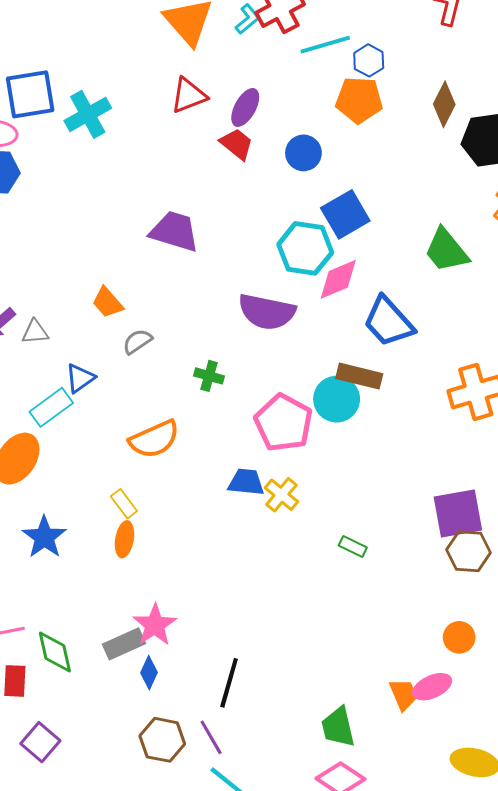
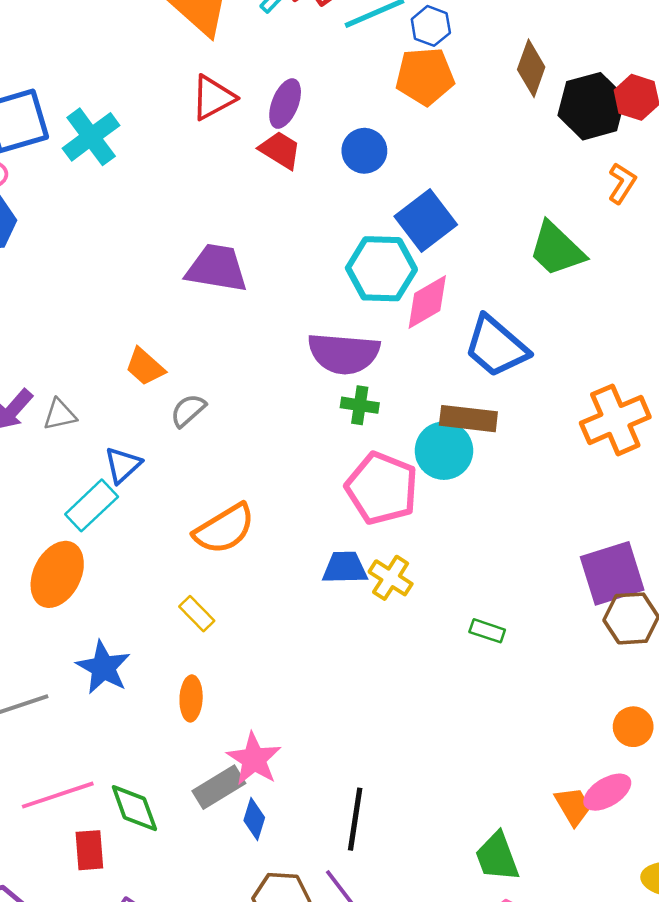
green cross: (209, 376) -> (360, 405), moved
orange ellipse: (124, 539) -> (191, 698), moved

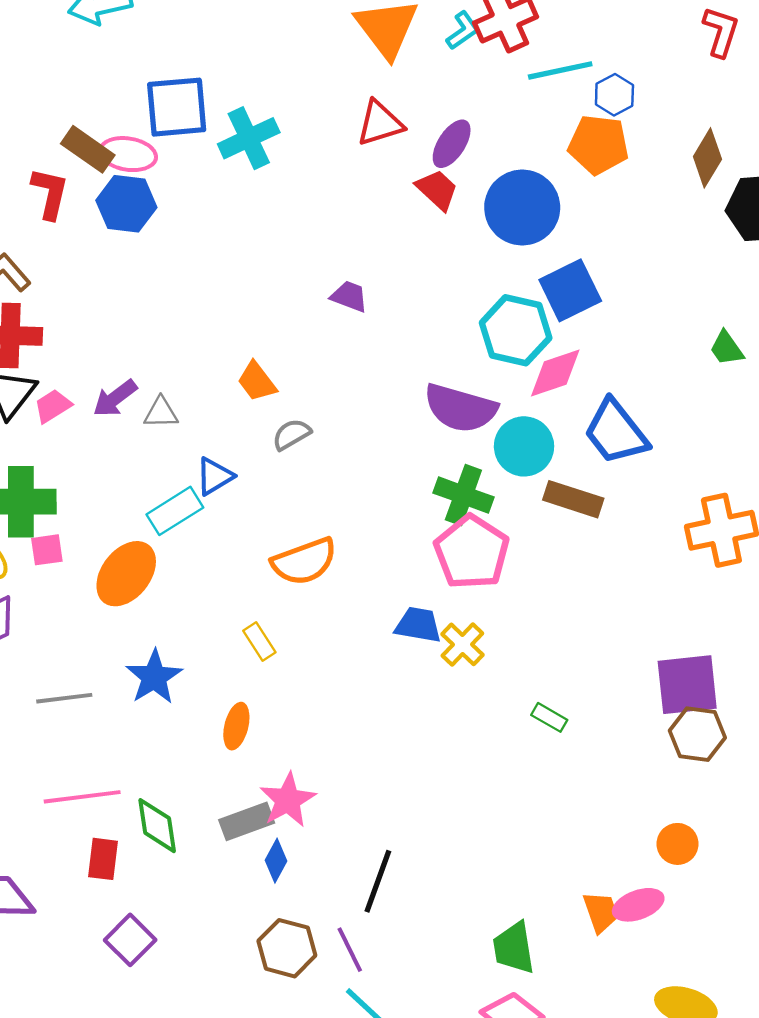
blue circle: (364, 151) -> (522, 208), size x1.6
green trapezoid: (557, 249) -> (727, 348), moved, size x0.6
purple trapezoid: (217, 268) -> (349, 296), size x0.6
green cross: (360, 405) -> (463, 495), moved, size x1.5
cyan circle: (444, 451) -> (524, 446), moved

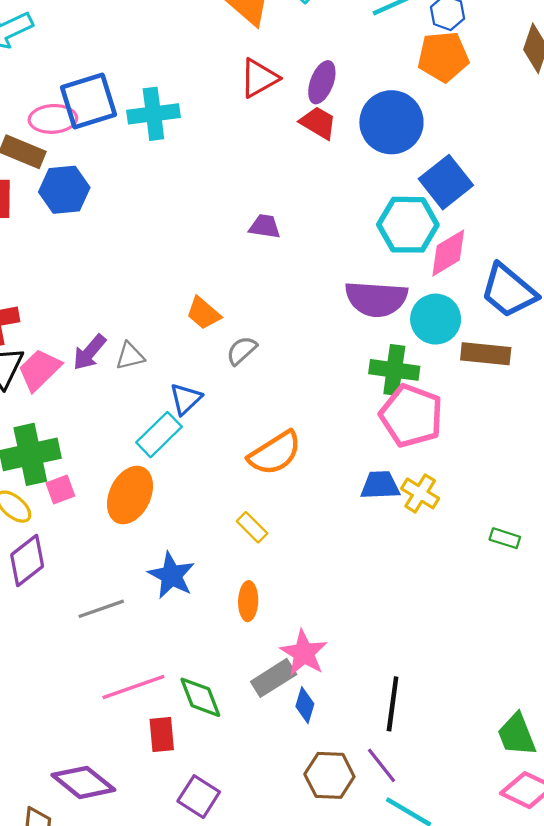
cyan cross: (249, 138) -> (153, 114), turned 30
pink ellipse: (128, 154) -> (53, 119), moved
pink trapezoid: (53, 406) -> (39, 370), size x1.4

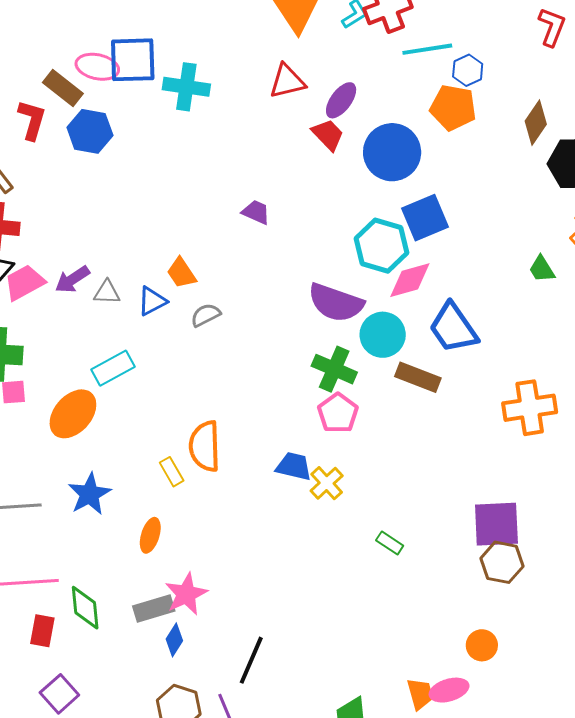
blue triangle: (186, 399) -> (152, 301), moved
pink pentagon: (411, 416) -> (338, 413), size x0.7
orange semicircle: (275, 453) -> (205, 446), moved, turned 105

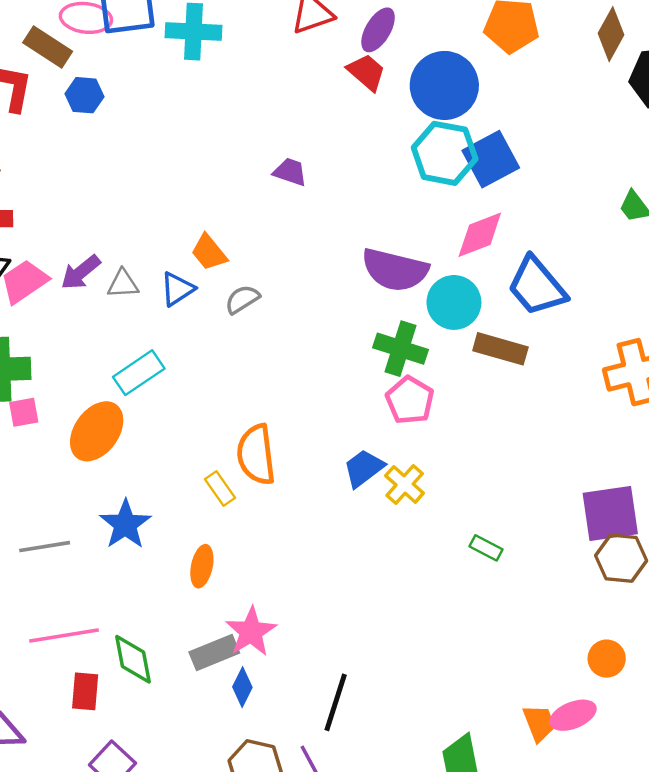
blue hexagon: (90, 131) -> (85, 95), size x0.7
cyan hexagon: (381, 246) -> (445, 153), moved
blue trapezoid: (294, 466) -> (364, 468), turned -45

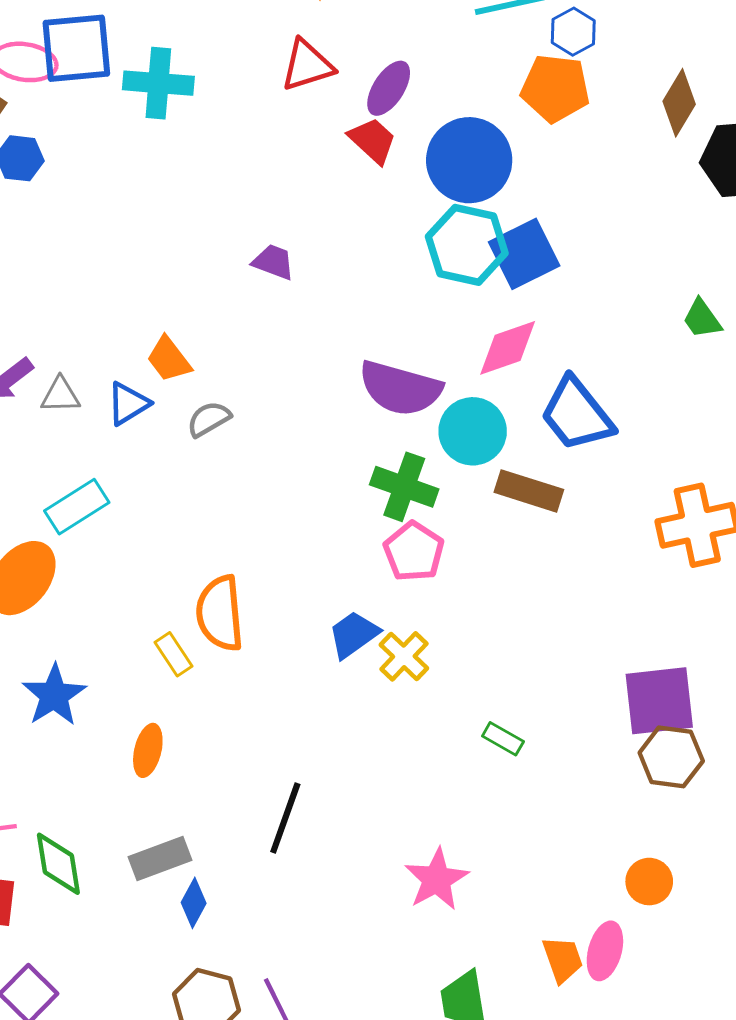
pink star: (251, 632) -> (437, 879), moved
black line: (336, 702) -> (285, 818), moved
pink ellipse: (573, 715) -> (605, 951), turned -54

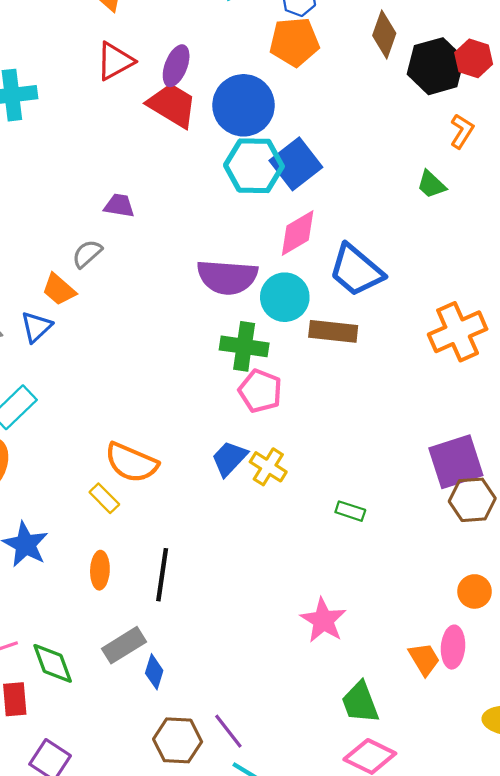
red trapezoid: (373, 141) -> (172, 105), size x1.4
gray semicircle: (209, 419) -> (87, 254), moved
orange semicircle: (220, 613) -> (131, 463), turned -50
black line: (285, 818) -> (162, 575), moved

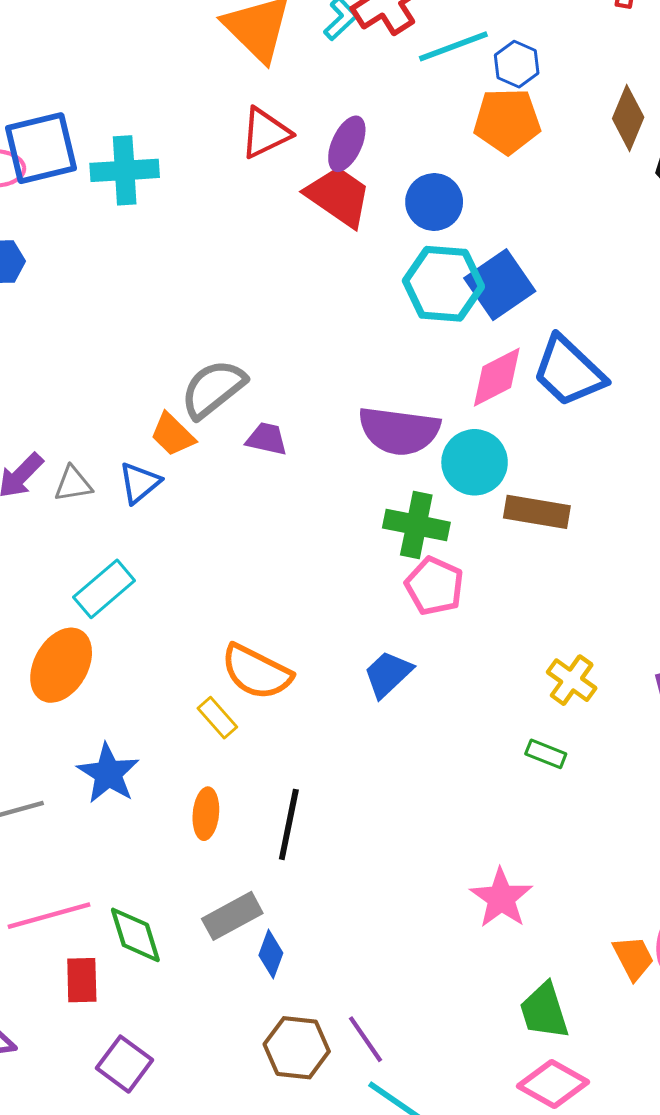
blue circle: (243, 105) -> (434, 202), size x0.7
purple trapezoid: (119, 206) -> (267, 439), moved
gray semicircle: (87, 254) -> (213, 389), size x1.6
blue trapezoid: (356, 270) -> (569, 371), moved
yellow cross: (268, 467) -> (572, 680), moved

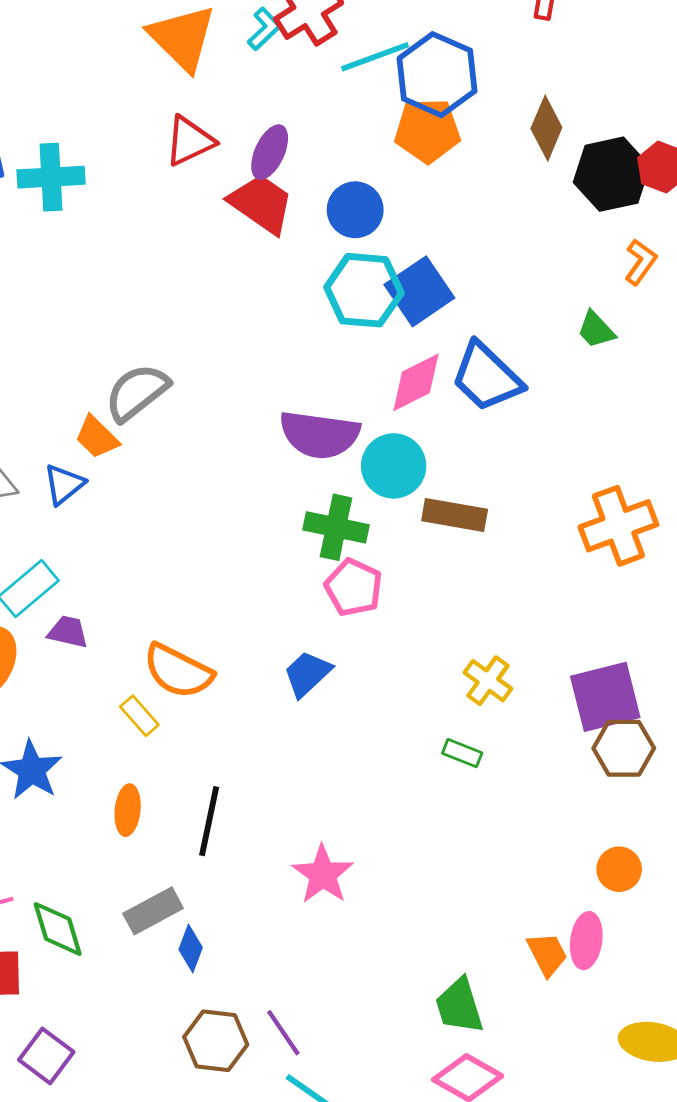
blue hexagon: (517, 64) -> (437, 75), size x1.8
purple trapezoid: (267, 439) -> (68, 632), moved
pink star: (501, 898) -> (323, 874), moved

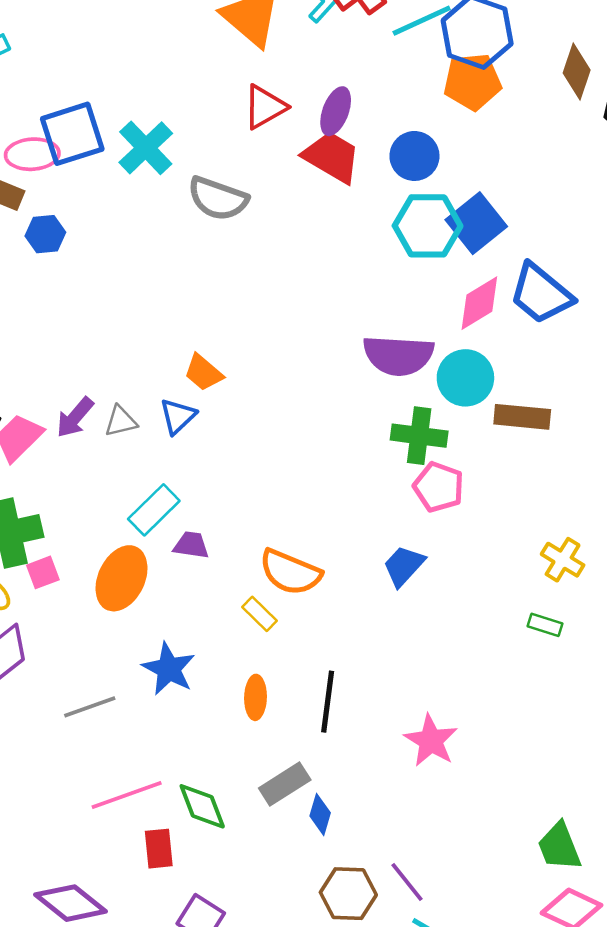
cyan cross: (51, 177) -> (146, 148), turned -36
gray semicircle: (137, 392) -> (218, 199), moved, turned -118

